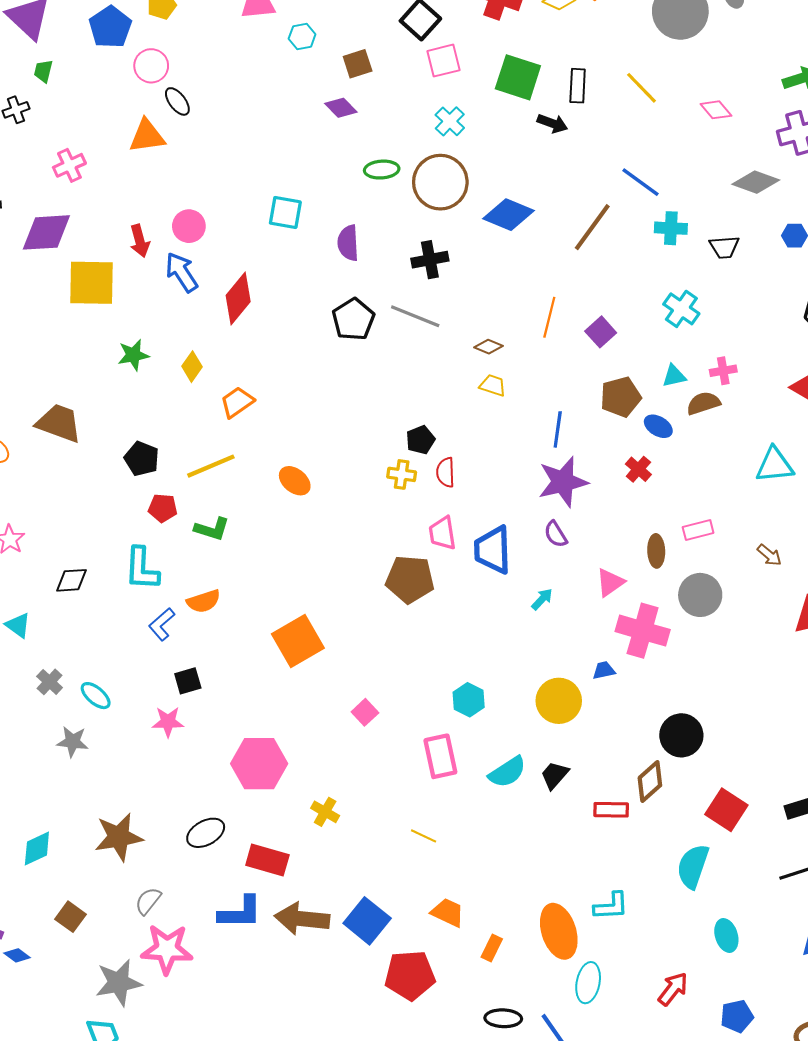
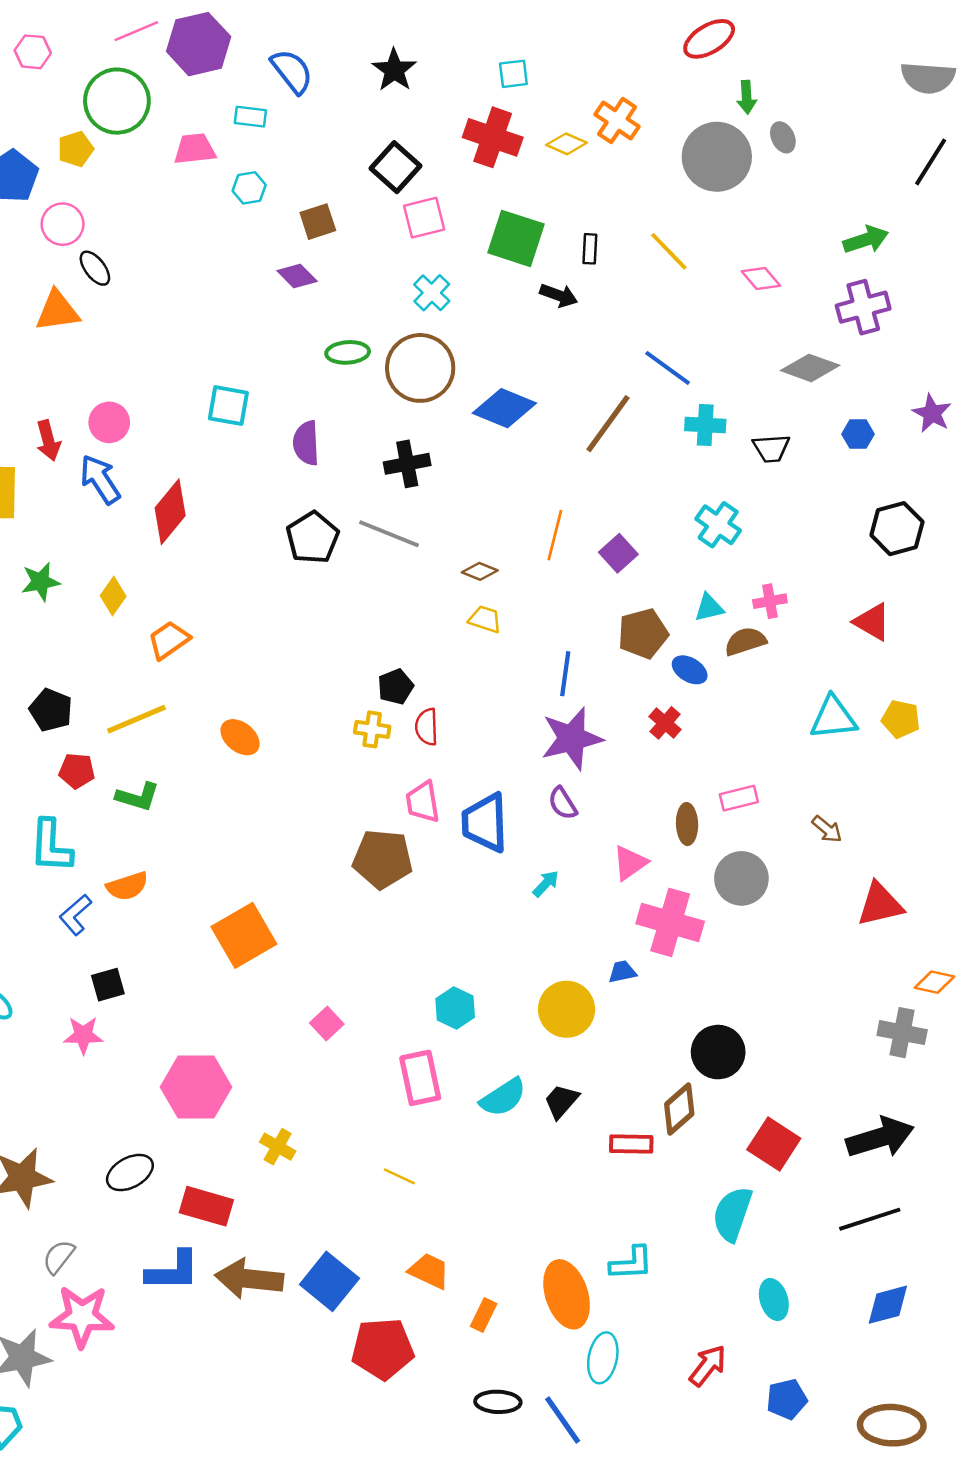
black rectangle: (578, 86) -> (590, 249), size x0.7

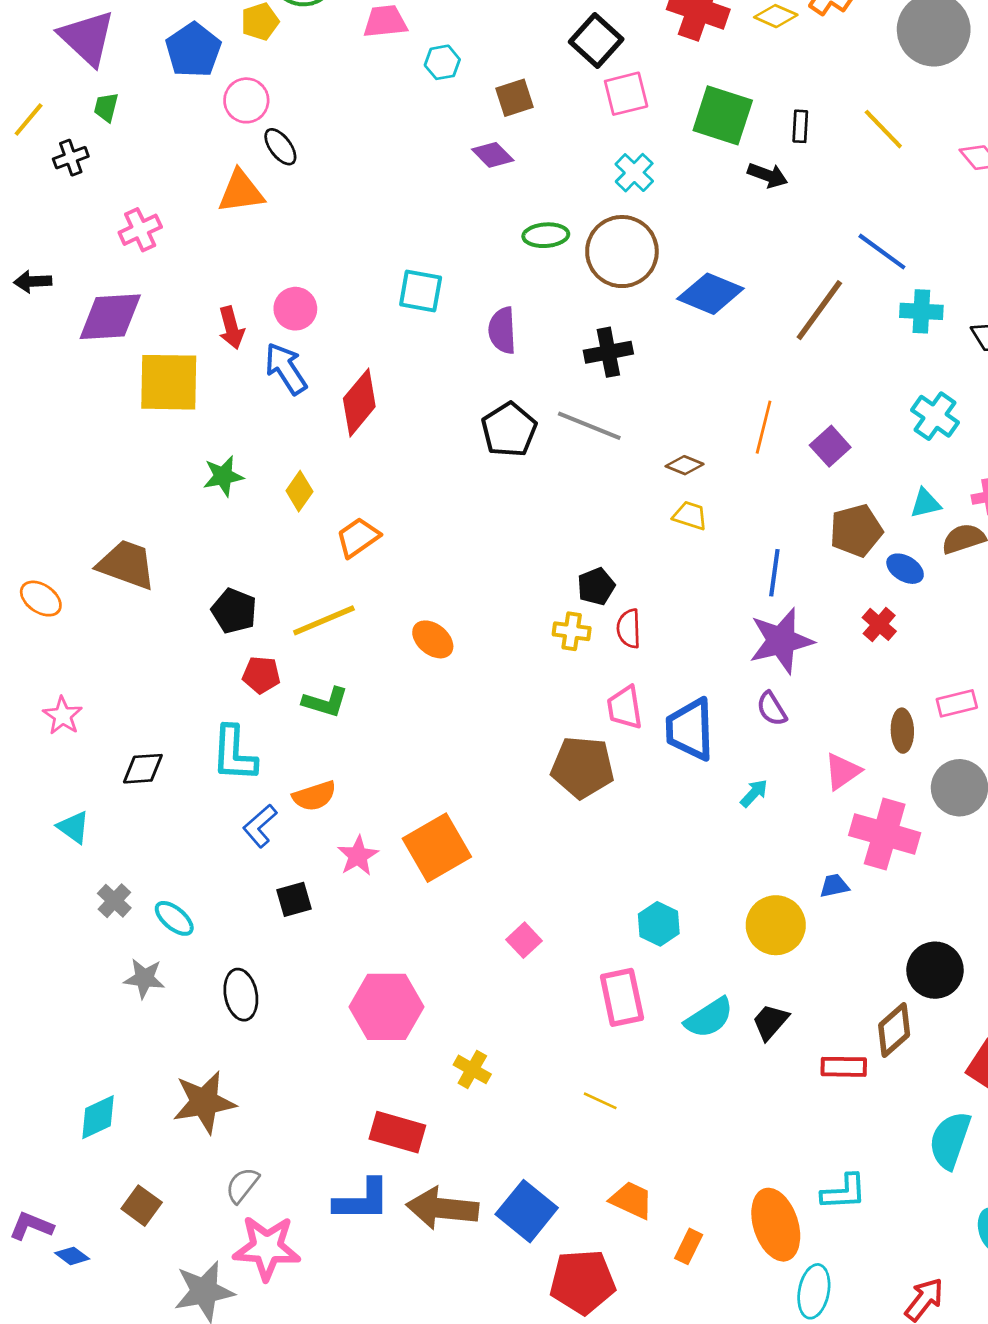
pink star: (83, 1035) -> (358, 856), moved, turned -30
black ellipse: (130, 1173) -> (241, 995), moved, turned -72

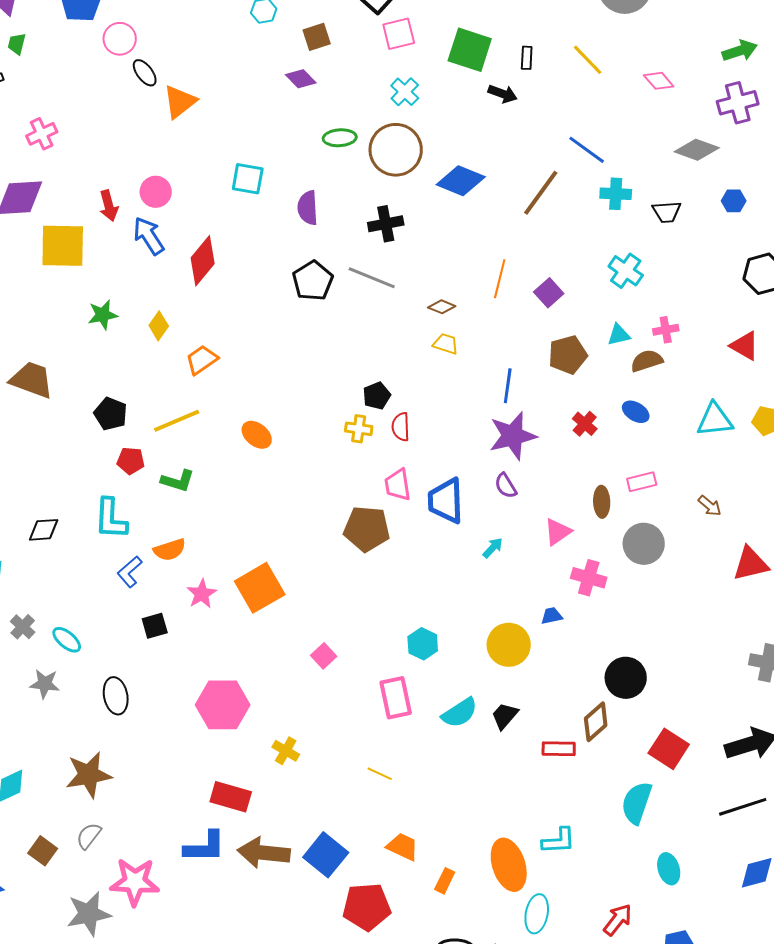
orange triangle: (241, 192) -> (180, 102), moved, turned -30
blue ellipse: (905, 569) -> (636, 412), moved
pink cross: (885, 834) -> (589, 578), size x0.7
gray semicircle: (242, 1185) -> (89, 836), moved

